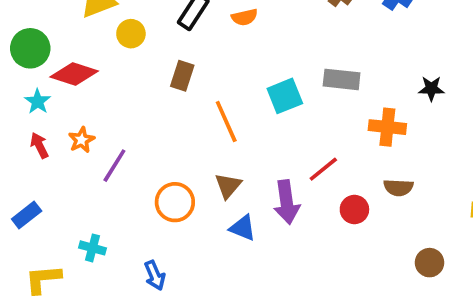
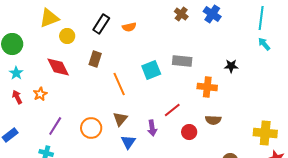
red diamond: (74, 74) -> (58, 67), moved, turned 45
purple line: (114, 166) -> (55, 126), moved
purple arrow: (287, 202) -> (152, 128), size x0.7
blue triangle: (243, 228) -> (128, 142), turned 42

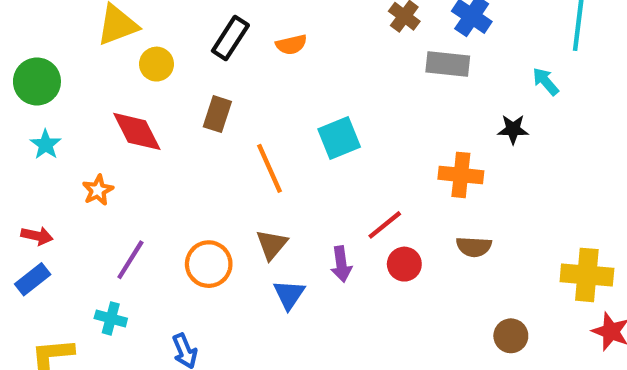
cyan arrow: (264, 44) -> (546, 81), moved
gray rectangle: (182, 61) -> (448, 64), moved
red arrow: (17, 97) -> (37, 236), moved, turned 128
red circle: (189, 132) -> (404, 264), moved

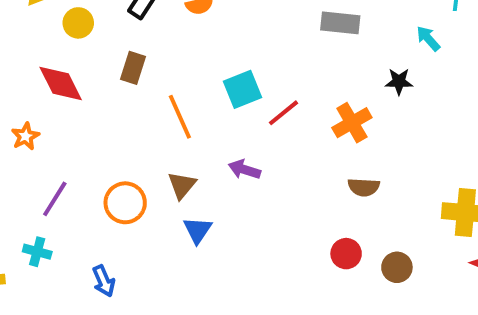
orange cross: (461, 175) -> (352, 123), turned -36
red line: (385, 225) -> (284, 113), moved
purple arrow: (341, 264) -> (244, 170), moved, turned 116
red circle: (404, 264) -> (346, 254), moved

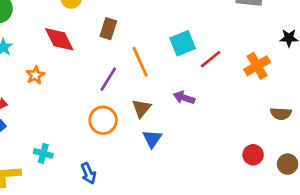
brown semicircle: (364, 187) -> (281, 114), moved
purple line: (55, 199) -> (108, 79), moved

